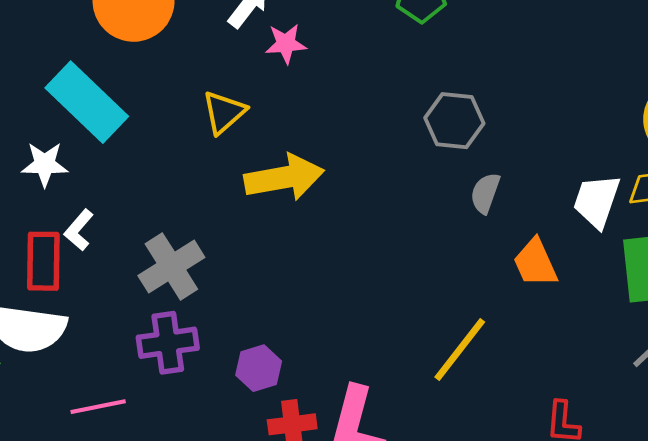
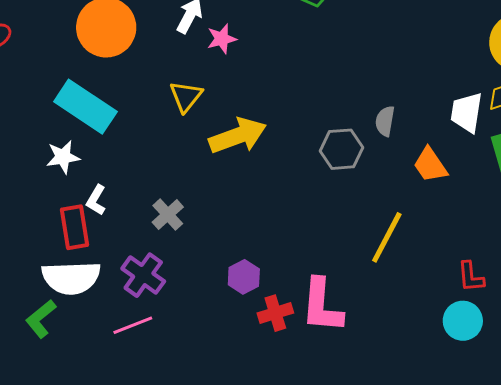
gray hexagon: (454, 121) -> (341, 149), moved
gray cross: (171, 266) -> (168, 215), size x0.7
purple cross: (168, 343) -> (143, 275), moved, turned -36

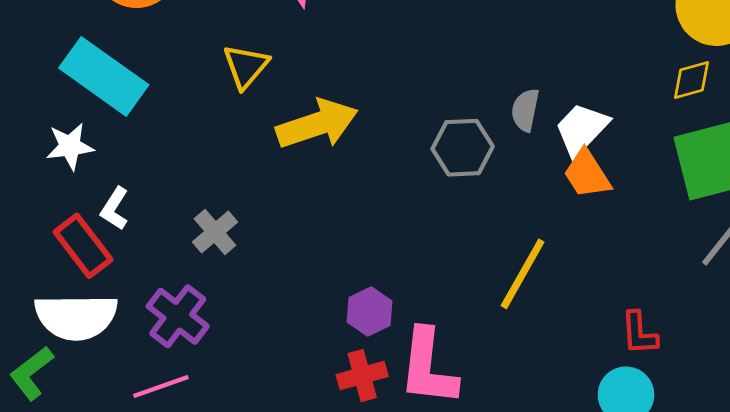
white trapezoid: (467, 112) -> (581, 129), moved, turned 33
red rectangle: (75, 227) -> (83, 246), turned -30
purple hexagon: (244, 277) -> (370, 312), moved

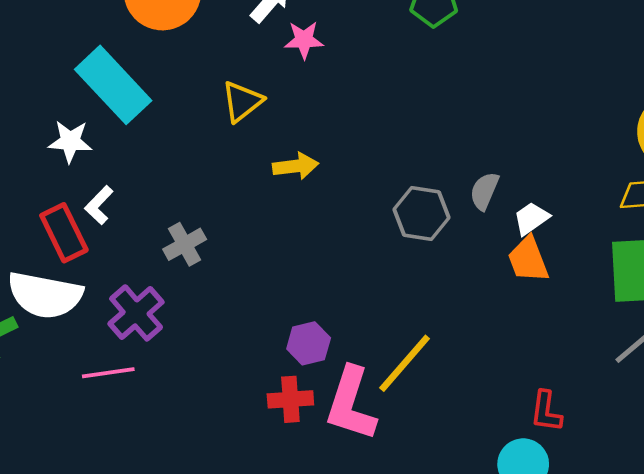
yellow arrow: (317, 124) -> (295, 166), size x0.6
white trapezoid: (581, 129) -> (531, 218), size x0.7
yellow line: (523, 274) -> (405, 363), moved

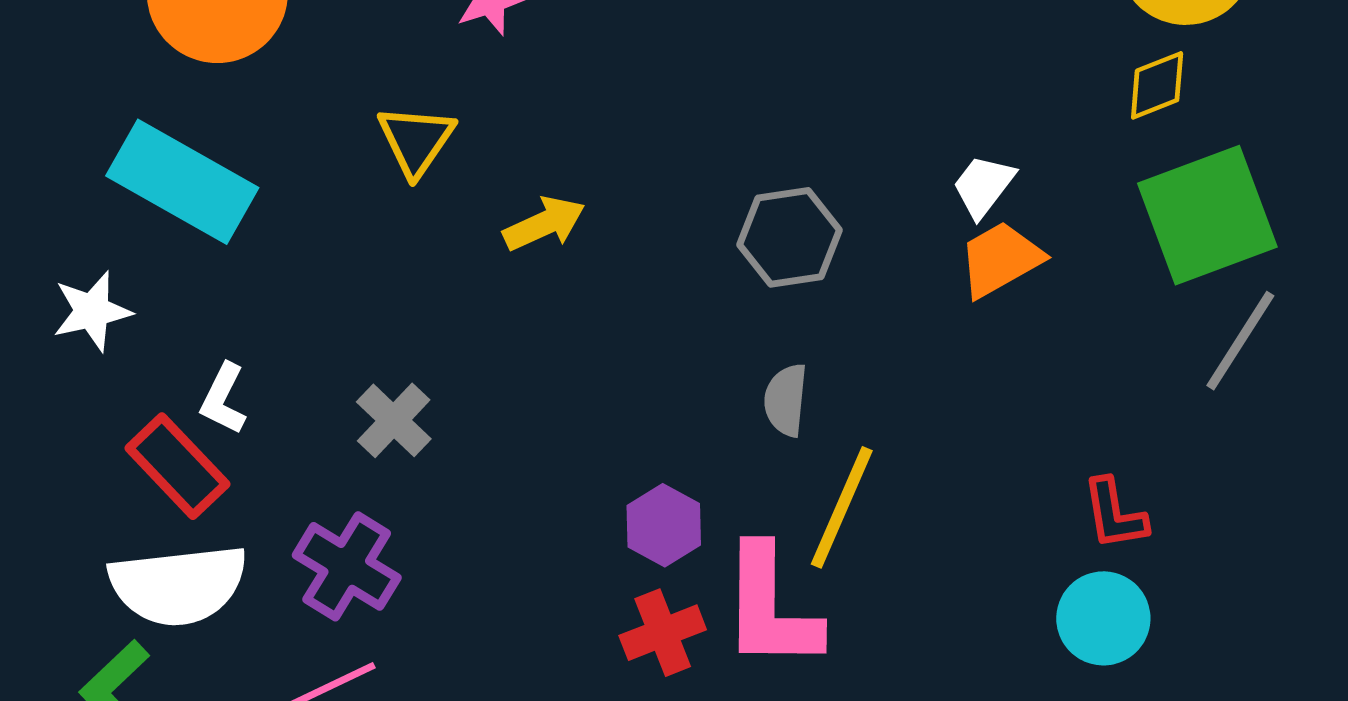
white star: (70, 141) -> (92, 311), moved
gray semicircle: (484, 191) -> (786, 400), moved
orange trapezoid: (528, 259) -> (1000, 259), turned 99

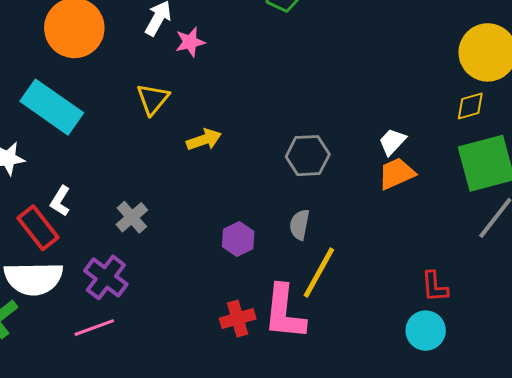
purple hexagon: (664, 525) -> (238, 239), moved

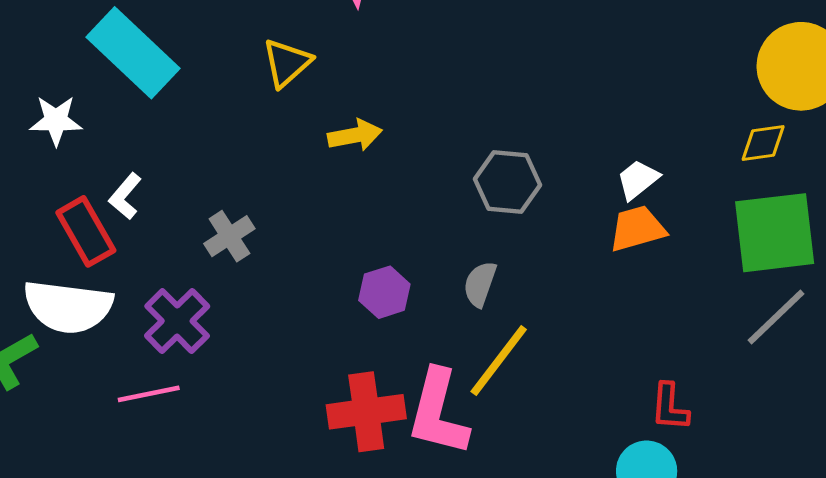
red cross: (238, 319) -> (366, 412), size x1.4

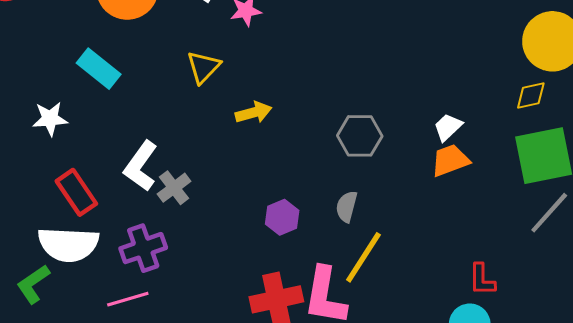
cyan rectangle: (133, 53) -> (99, 69), size x0.7
white L-shape: (125, 196) -> (141, 166), moved, size x1.6
purple cross: (177, 321) -> (143, 248), turned 30

